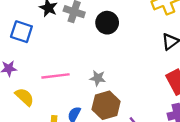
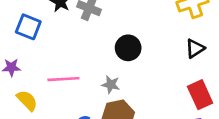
black circle: (107, 23) -> (128, 48), moved

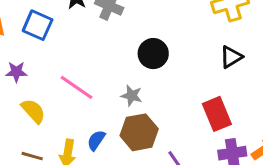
pink line: (63, 79) -> (77, 87), turned 36
red rectangle: (200, 95) -> (217, 114), moved

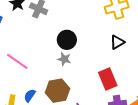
gray star: (132, 96) -> (64, 59), moved

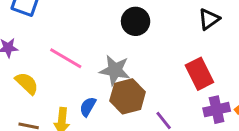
gray star: (64, 59) -> (115, 70), moved, size x1.5

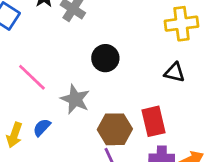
black triangle: (209, 19) -> (175, 72), turned 35
brown hexagon: (128, 96) -> (115, 129), moved

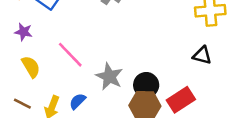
black circle: (105, 58) -> (146, 85), moved
red rectangle: (154, 121) -> (181, 100), turned 68

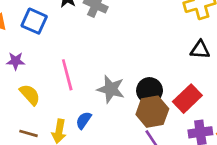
pink line: (70, 55) -> (67, 75), turned 40

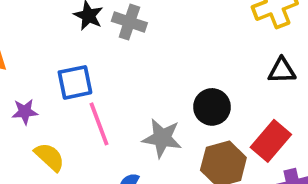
blue square: (34, 21) -> (75, 82), moved, turned -30
black circle: (150, 90) -> (212, 107), moved

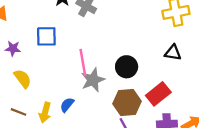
pink line: (99, 124) -> (83, 62), moved
gray star: (162, 138) -> (93, 80), turned 30

